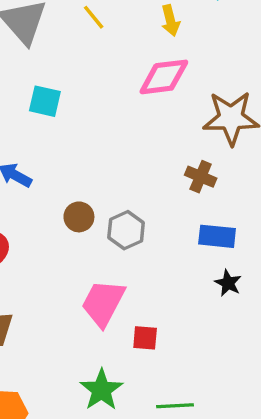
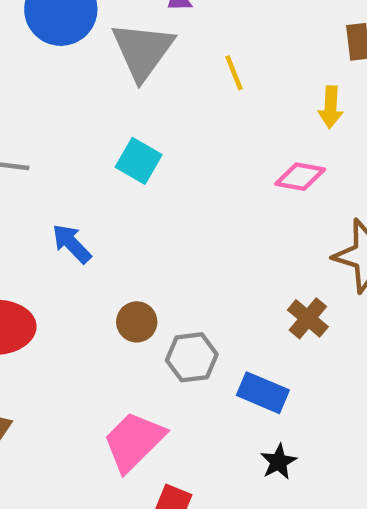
pink diamond: (164, 77) -> (300, 177), size x0.7
blue rectangle: (217, 236) -> (263, 393), moved
black star: (228, 283) -> (278, 462), moved

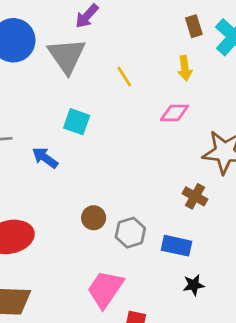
yellow line: (234, 73) -> (124, 77), moved
blue arrow: (72, 244) -> (45, 158), moved
black star: (278, 462) -> (194, 285), turned 30

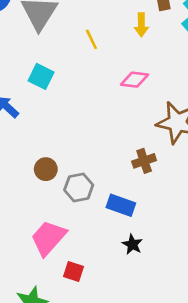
yellow arrow: (185, 68) -> (141, 25), moved
brown cross: (195, 196) -> (144, 161), turned 35
black star: (194, 285) -> (132, 244), turned 30

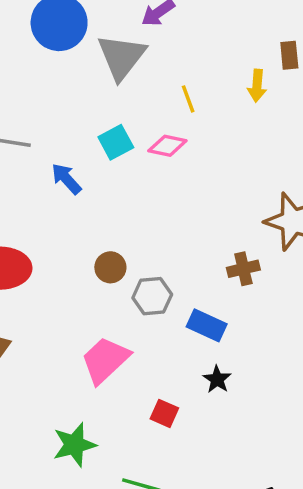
cyan square: (41, 76) -> (116, 142), turned 30
pink diamond: (134, 80) -> (167, 146), moved
red square: (74, 272) -> (164, 413), moved

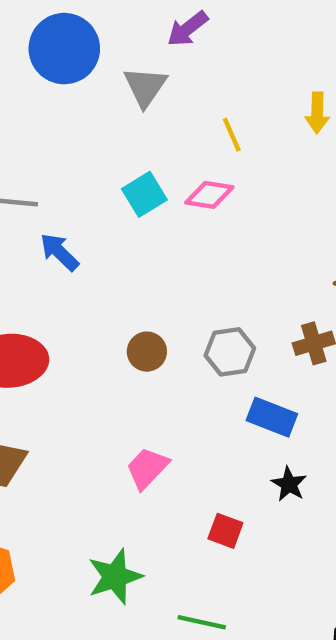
gray triangle: (122, 57) -> (145, 87), size x0.7
blue arrow: (66, 179) -> (59, 252), moved
gray hexagon: (152, 296) -> (230, 352), moved
pink trapezoid: (105, 360) -> (147, 468), size x0.7

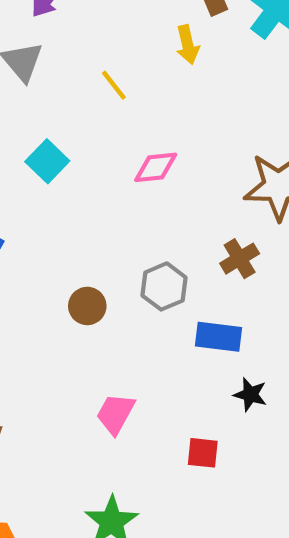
pink diamond: (209, 195) -> (156, 167), moved

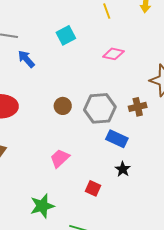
gray hexagon: (164, 286) -> (100, 108), size x1.4

